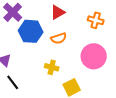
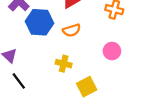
pink circle: (94, 56) -> (112, 51), size x0.6

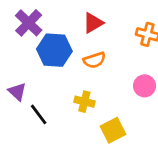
black line: (19, 81) -> (39, 114), moved

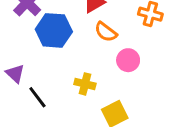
orange semicircle: (94, 60) -> (106, 32), moved, turned 55
pink circle: (145, 86) -> (128, 60), moved

